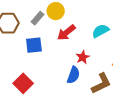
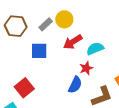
cyan semicircle: (101, 31) -> (95, 49), moved

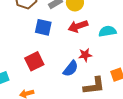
cyan semicircle: (95, 49) -> (107, 31), moved
red square: (24, 88) -> (34, 61), moved

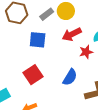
red star: (85, 55) -> (86, 52), moved

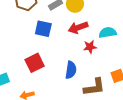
blue semicircle: (70, 77) -> (71, 70), turned -30

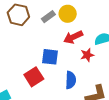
blue square: (43, 29) -> (50, 57), moved

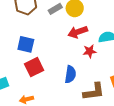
blue square: (50, 57) -> (26, 44), moved

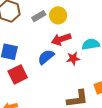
blue semicircle: (70, 74) -> (46, 57), moved, turned -138

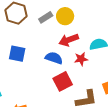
blue semicircle: (46, 57) -> (54, 58), turned 60
red square: (18, 74) -> (63, 81), moved

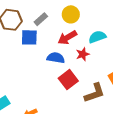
yellow circle: (65, 16) -> (71, 14), moved
blue square: (17, 54) -> (29, 37), moved

